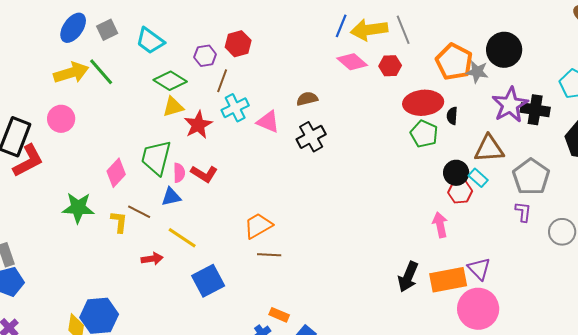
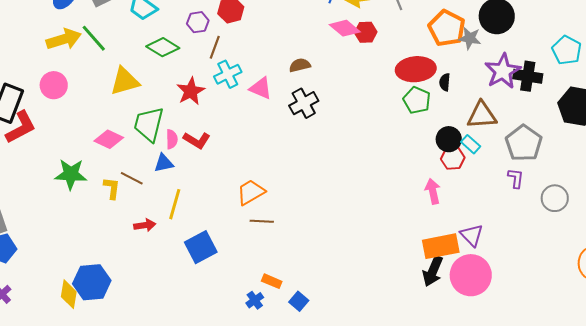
red hexagon: (390, 66) -> (366, 32), moved
yellow triangle: (173, 107) -> (125, 81), moved, size x1.4
pink diamond: (116, 173) -> (109, 139), turned 72
yellow line: (182, 238) -> (175, 204), turned 72
black arrow: (408, 277) -> (433, 271), moved

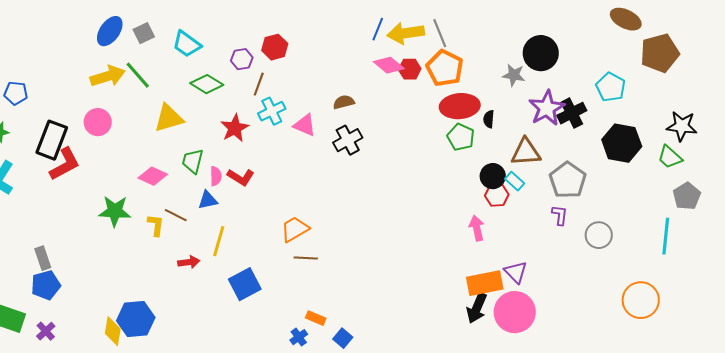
orange pentagon: (447, 28) -> (445, 68), moved
black cross: (528, 76) -> (572, 113), turned -36
green trapezoid: (149, 124) -> (193, 161), size x0.7

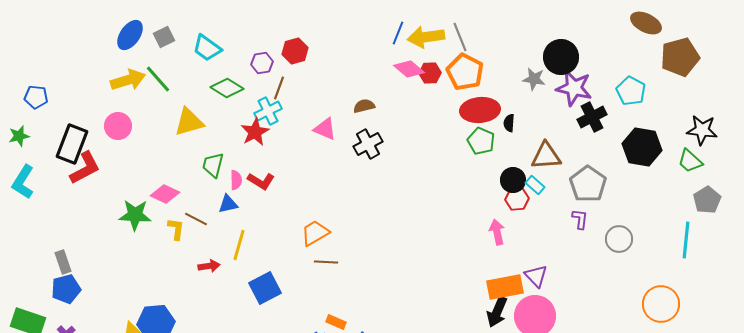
purple star: (547, 108) -> (574, 88), moved, turned -30
cyan cross: (272, 111) -> (268, 111), moved
pink diamond: (153, 176) -> (165, 194), moved

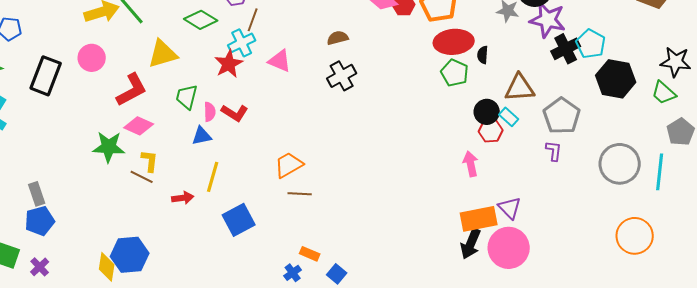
cyan pentagon: (631, 91) -> (591, 44), moved
pink triangle: (325, 129) -> (280, 61), moved
red L-shape: (85, 168) -> (132, 90), moved
brown line: (196, 219) -> (142, 177), moved
gray circle: (619, 239) -> (620, 164), moved, size x1.5

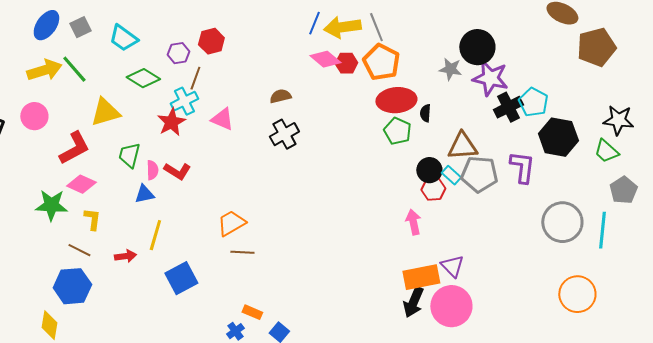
gray pentagon: (562, 116) -> (479, 174), moved, turned -30
purple L-shape: (554, 151) -> (522, 167), moved, size x1.6
brown line: (142, 177) -> (79, 250), moved
blue hexagon: (130, 255) -> (72, 286), moved

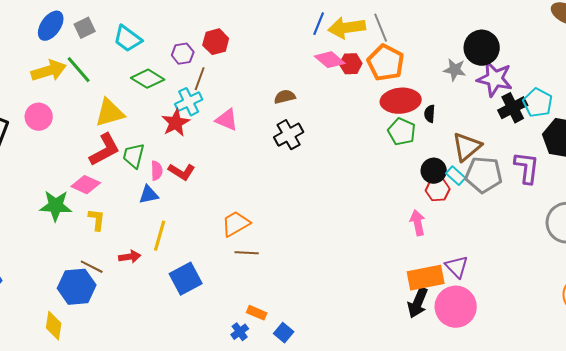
brown triangle: (462, 146) -> (467, 147), turned -36
red L-shape: (74, 148) -> (105, 150), moved
brown line: (79, 250) -> (92, 267), moved

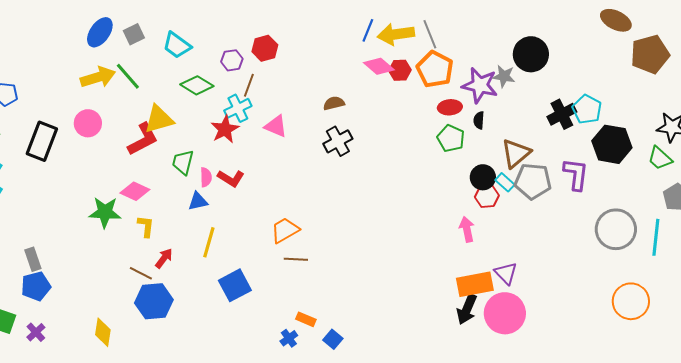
purple star: (495, 79) -> (480, 85), moved
red ellipse: (401, 101) -> (450, 107), size x0.6
red L-shape: (105, 150) -> (143, 139), moved
red arrow: (130, 257) -> (164, 258), moved, turned -45
blue hexagon: (77, 287) -> (154, 301), moved

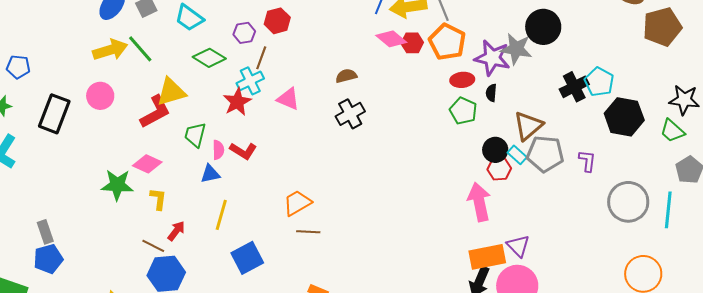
gray star: (504, 76) -> (516, 49), size x1.4
purple L-shape: (576, 174) -> (587, 161), moved, size x0.7
pink arrow: (467, 229) -> (479, 202), size x1.5

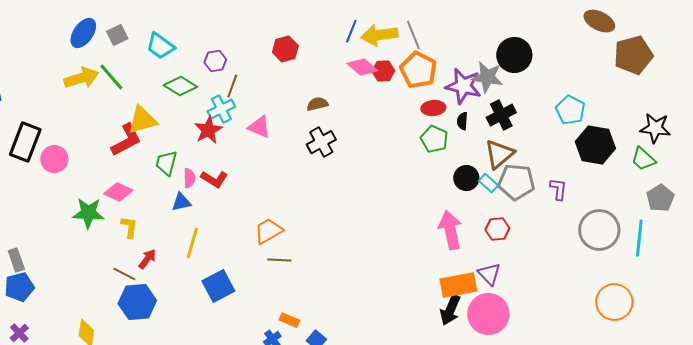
red hexagon: (277, 21) -> (285, 49), moved
black cross: (574, 87) -> (501, 115), moved
pink circle: (100, 96) -> (54, 159), moved
red hexagon: (499, 169) -> (497, 229), moved

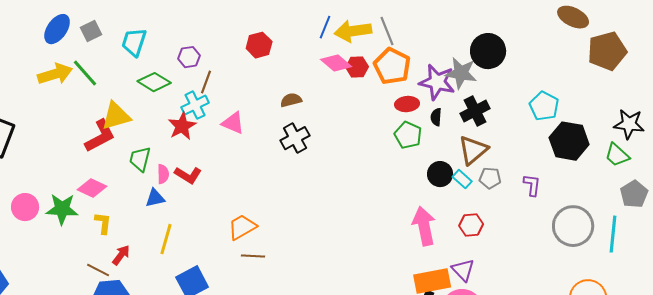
cyan trapezoid: (160, 46) -> (134, 42), turned 72
pink circle: (54, 159) -> (25, 207), moved
gray pentagon: (516, 182) -> (490, 178), size x0.6

